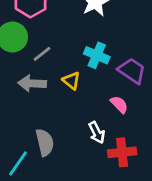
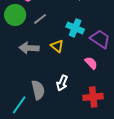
gray line: (42, 54) -> (40, 19), moved
white arrow: (97, 133) -> (62, 83), moved, turned 49

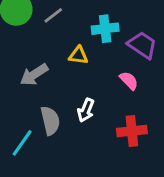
cyan cross: (75, 28) -> (105, 29), turned -30
yellow triangle: (57, 46) -> (78, 55), turned -32
gray arrow: (29, 48) -> (34, 75), moved, turned -36

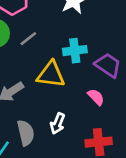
yellow triangle: (78, 55) -> (51, 74), size x1.6

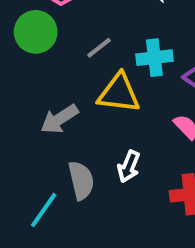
gray line: (28, 39) -> (99, 48), moved

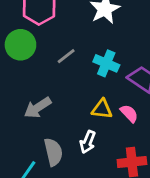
cyan cross: (154, 58) -> (106, 63), turned 30
yellow triangle: (119, 93) -> (102, 109), moved, size x0.7

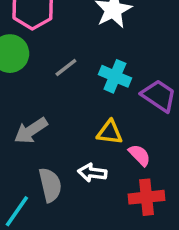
pink semicircle: (129, 113) -> (139, 155), moved
white arrow: (88, 142) -> (92, 173), turned 75

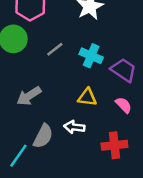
pink semicircle: (139, 155) -> (124, 105), moved
gray semicircle: (50, 185) -> (43, 136), turned 40

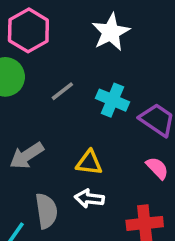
yellow triangle: (87, 97) -> (89, 163), moved
gray semicircle: (43, 136) -> (46, 211), turned -35

